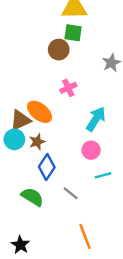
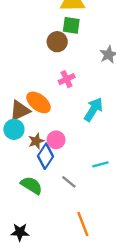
brown star: (37, 142) -> (36, 141), moved
pink circle: (91, 150) -> (56, 140), moved
black star: (20, 245) -> (20, 232), turned -30

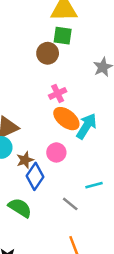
orange ellipse: (39, 102) -> (66, 119), moved
pink circle: (56, 140) -> (56, 152), moved
gray line: (69, 182) -> (70, 204), moved

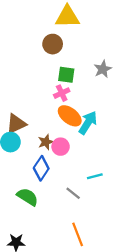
green square: (63, 36) -> (66, 75), moved
brown circle: (48, 53) -> (53, 44), moved
brown star: (25, 160) -> (46, 142), moved

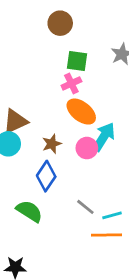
cyan arrow: (88, 123) -> (104, 137), moved
pink circle: (61, 147) -> (87, 148), moved
cyan line: (95, 176) -> (112, 215), moved
orange line: (78, 234) -> (106, 235), moved, turned -70

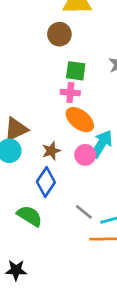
pink cross: (71, 83) -> (70, 92), turned 30

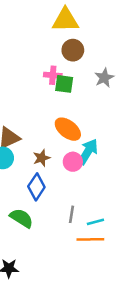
brown circle: (59, 34) -> (73, 50), moved
pink cross: (70, 92) -> (53, 75), moved
gray line: (84, 212) -> (72, 214), turned 60

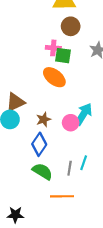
orange ellipse: (68, 129) -> (54, 77), moved
green semicircle: (21, 218) -> (42, 171), moved
cyan line: (95, 222) -> (84, 163), moved, turned -56
orange line: (90, 239) -> (62, 196), moved

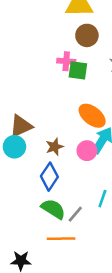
orange ellipse: (54, 77) -> (92, 116), moved
gray line: (70, 168) -> (75, 214), moved, turned 32
orange line: (62, 196) -> (61, 239), moved

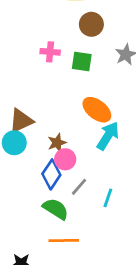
pink cross: (66, 61) -> (50, 52), moved
pink circle: (87, 151) -> (65, 159), moved
gray line: (75, 214) -> (79, 187), moved

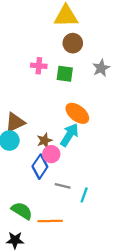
cyan arrow: (108, 136) -> (69, 135), moved
gray line: (79, 187) -> (63, 186), moved, turned 63
cyan line: (108, 198) -> (84, 195), moved
green semicircle: (56, 209) -> (22, 211), moved

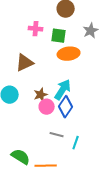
orange ellipse: (77, 113) -> (69, 54), moved, turned -45
brown triangle: (15, 122) -> (25, 63), moved
blue diamond: (40, 167) -> (66, 107), moved

